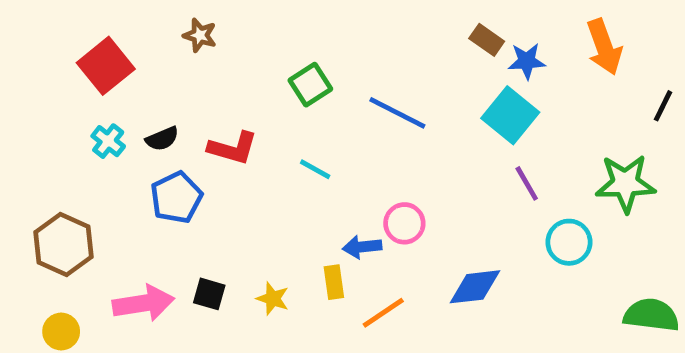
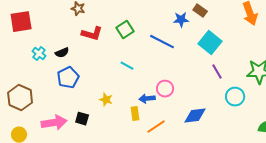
blue star: (527, 61) -> (181, 20), moved
red square: (106, 66) -> (21, 22), moved, turned 30
red L-shape: (233, 148) -> (92, 34), moved
yellow star: (273, 299) -> (106, 100), moved

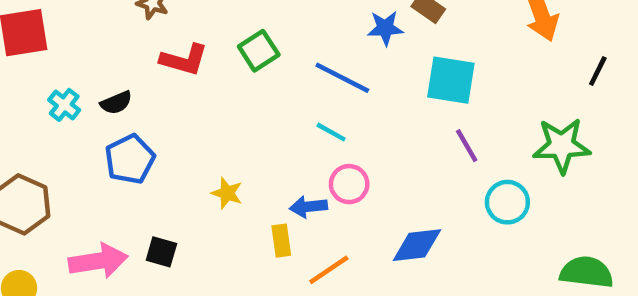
cyan square: (210, 43) -> (451, 80), turned -30
cyan line: (127, 66) -> (331, 132), moved
yellow star: (106, 100) -> (227, 193), moved

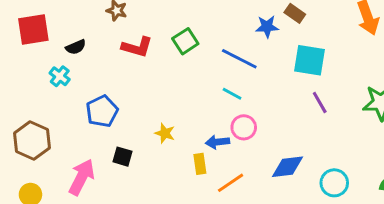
black semicircle: (116, 103) -> (76, 47), moved
cyan circle: (507, 202) -> (334, 183), moved
black square: (161, 252) -> (122, 157), moved
pink arrow: (98, 261) -> (82, 177), turned -54

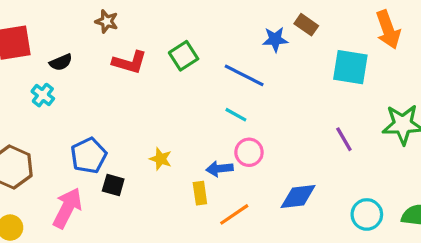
cyan square: (309, 60) -> (350, 67), moved
purple line: (320, 103) -> (344, 139), moved
blue pentagon: (102, 111) -> (89, 156), moved
cyan circle: (334, 183) -> (367, 214), moved

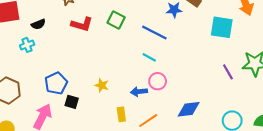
green square: (184, 56) -> (116, 20), turned -30
cyan cross: (43, 95) -> (27, 45), turned 32
purple line: (344, 139) -> (228, 72), moved
yellow rectangle: (200, 193) -> (121, 114), moved

